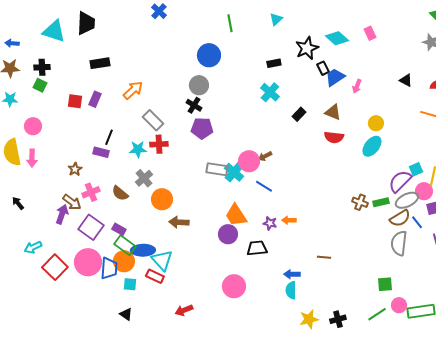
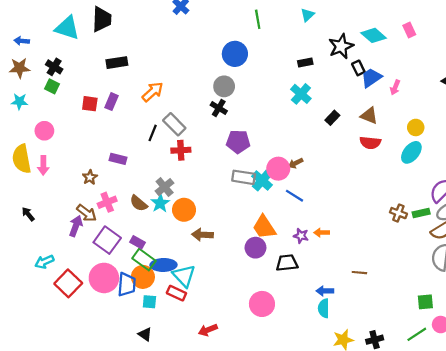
black cross: (42, 67) -> (54, 67), turned 35
purple pentagon: (202, 128) -> (238, 142), moved
black line: (109, 137) -> (153, 133), moved
cyan star: (138, 149) -> (160, 203), moved, turned -30

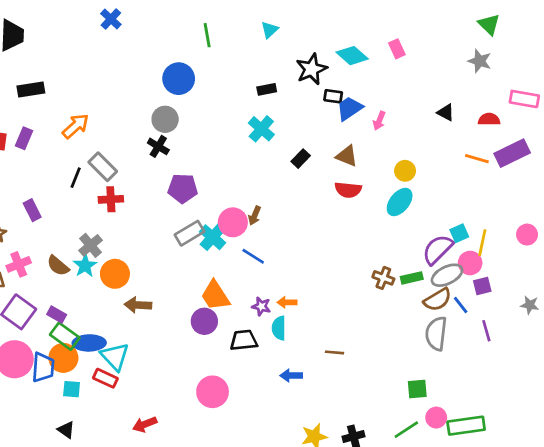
black rectangle: (358, 68) -> (333, 96), turned -56
purple rectangle: (118, 159) -> (32, 210), turned 49
brown arrow: (296, 163) -> (255, 216), turned -40
gray rectangle: (244, 177) -> (189, 233), turned -40
cyan semicircle: (324, 308) -> (279, 328), moved

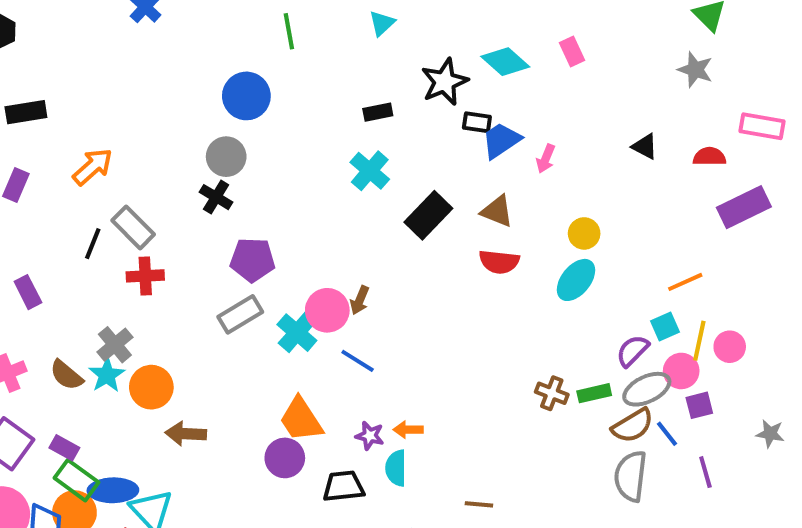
black rectangle: (301, 159) -> (428, 215), size x1.6
orange line: (477, 159) -> (685, 282), moved, turned -40
gray rectangle: (189, 233) -> (240, 314), moved
pink circle: (527, 235) -> (730, 347), moved
purple semicircle: (438, 249) -> (633, 351), size x0.7

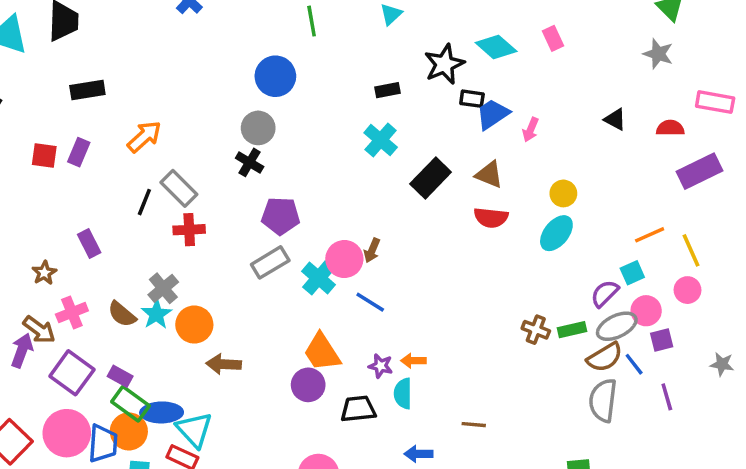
yellow line: (699, 341) -> (691, 250), moved, turned -36

